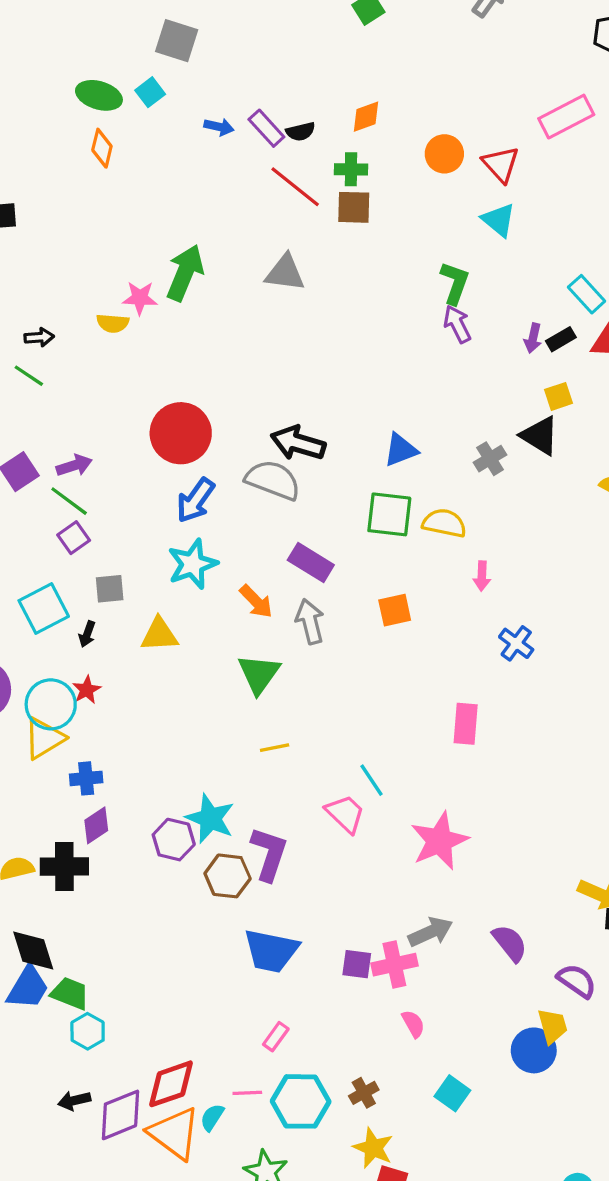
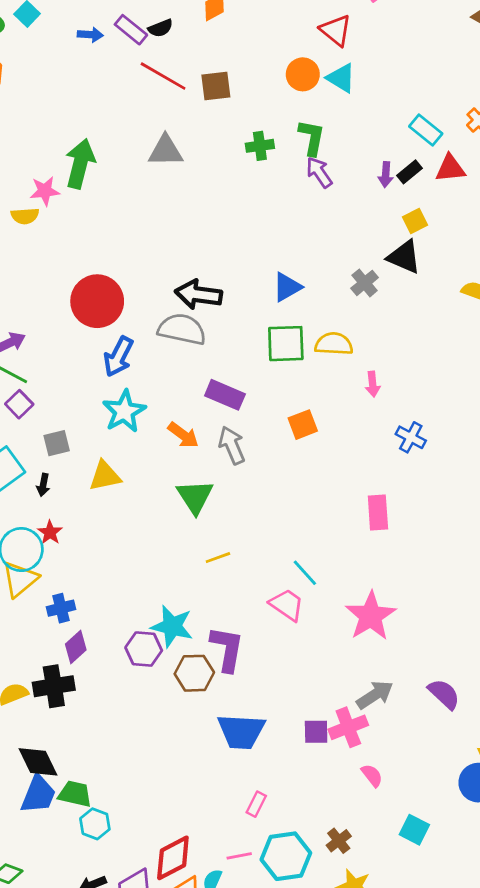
orange circle: (444, 154) -> (303, 74), moved
green cross: (351, 169) -> (260, 146), moved

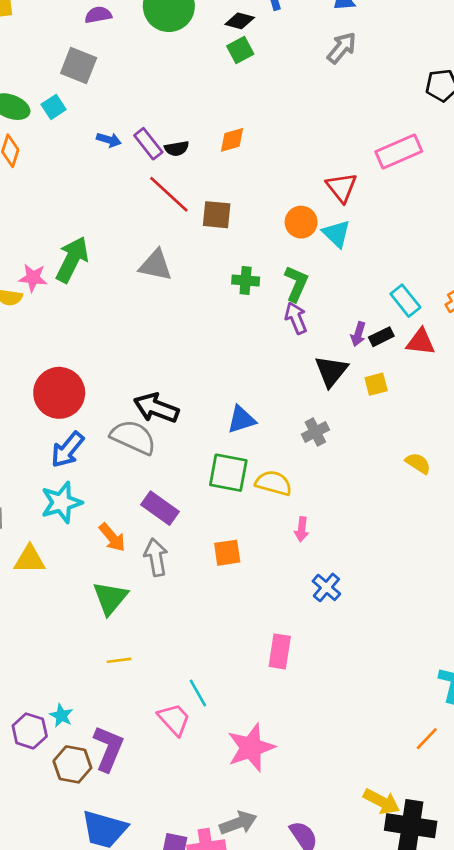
black triangle: (404, 257) -> (331, 371), moved, turned 33
cyan star: (172, 626) -> (61, 716), size x0.6

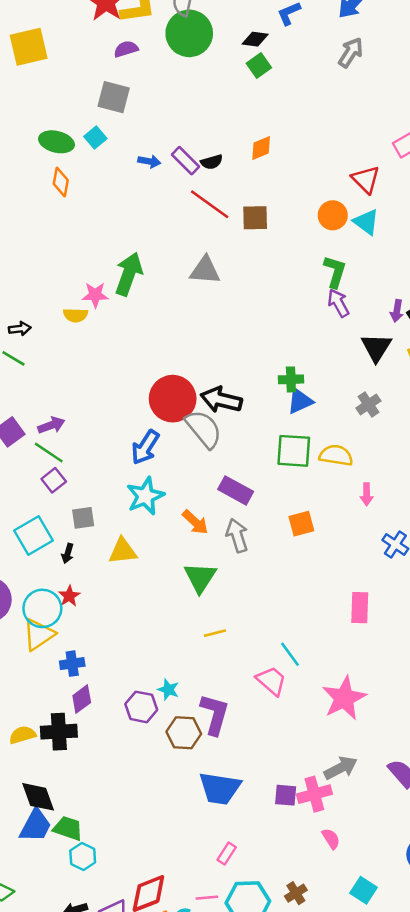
green cross: (246, 281) -> (291, 379), moved
red circle: (59, 393) -> (173, 399), moved
gray semicircle: (133, 437) -> (204, 429), turned 33

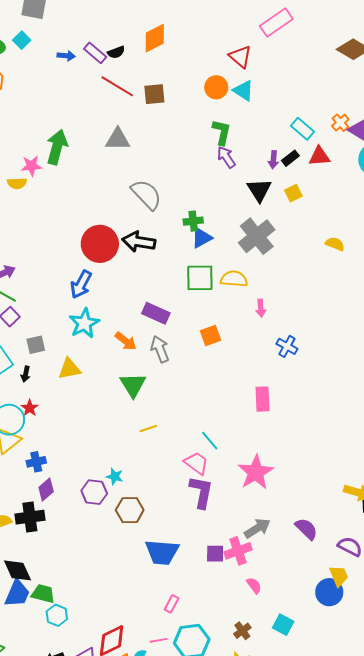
orange diamond: (261, 148) -> (155, 38), size x1.4
gray cross: (368, 404) -> (257, 236), size x1.8
gray semicircle: (204, 429) -> (146, 194), moved
purple L-shape: (215, 714) -> (201, 492), moved
brown cross: (296, 893) -> (242, 631), moved

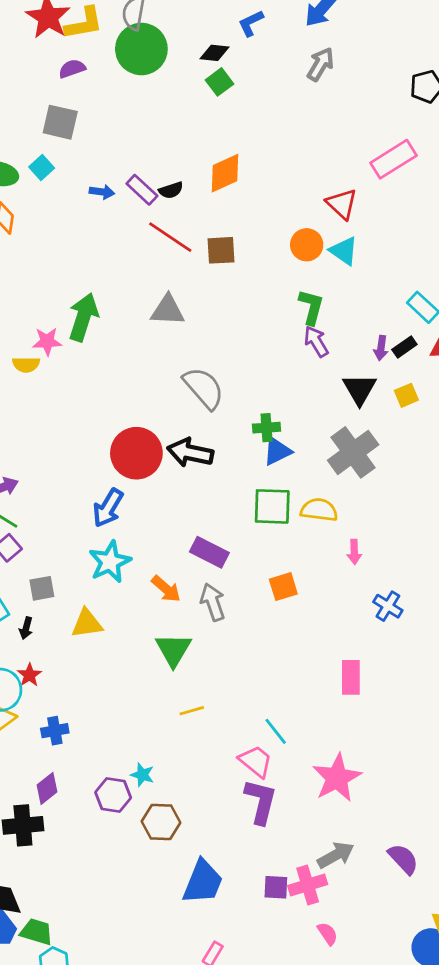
blue cross: (36, 462) -> (55, 731), moved
blue trapezoid: (162, 552) -> (203, 882), turned -75

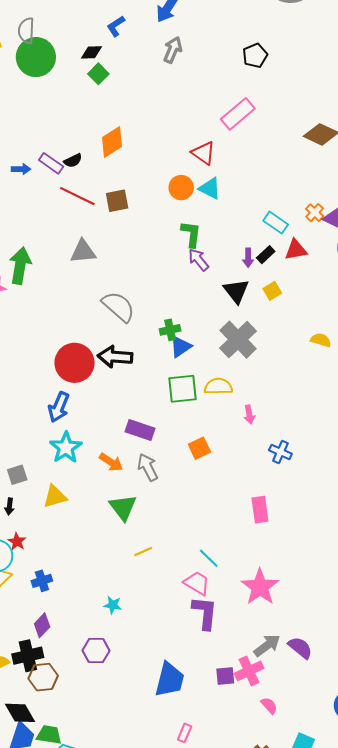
purple hexagon: (113, 795) -> (96, 651), moved
brown hexagon: (161, 822) -> (43, 677), moved
purple semicircle: (403, 859) -> (300, 648), moved

